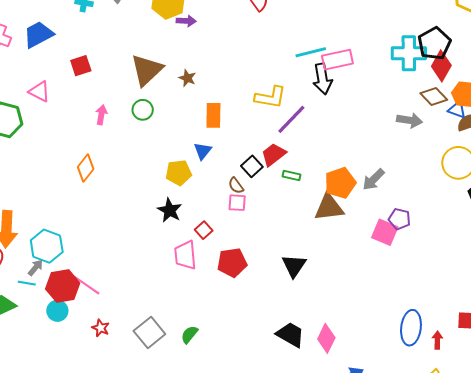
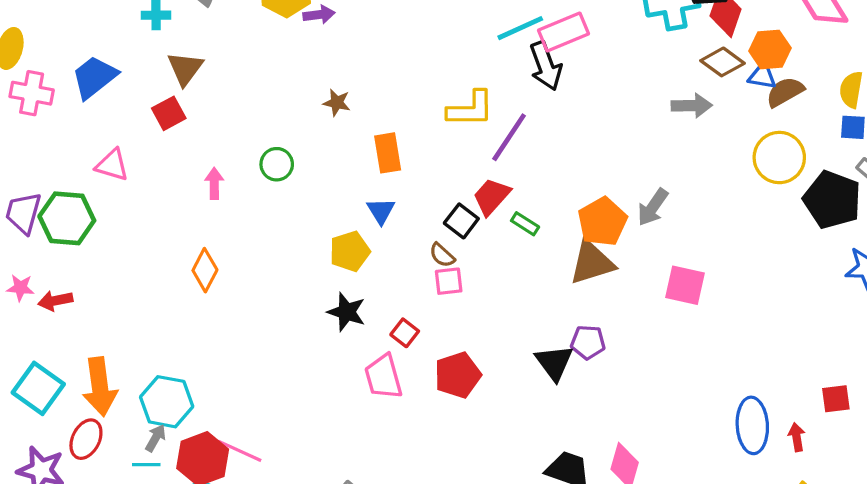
brown triangle: (147, 70) -> (185, 68), moved, size x0.7
green rectangle: (292, 175) -> (525, 224), turned 30
purple pentagon: (399, 219) -> (588, 342), moved

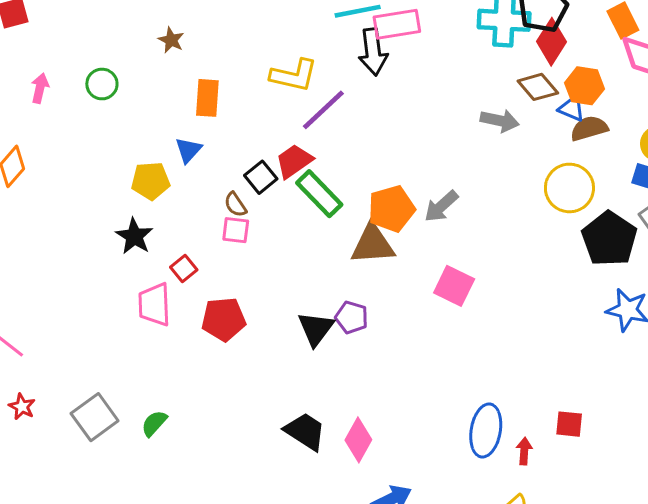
green rectangle: (525, 224) -> (319, 194), size x1.8

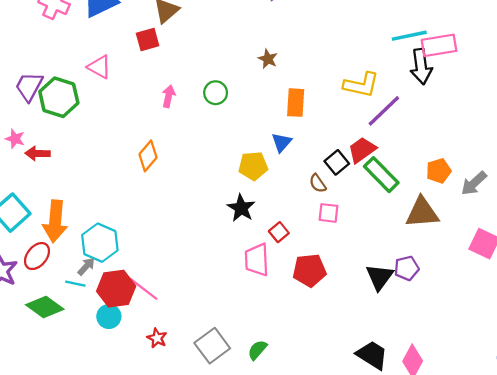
orange pentagon: (391, 209) -> (439, 171), moved, size x0.7
pink square: (236, 230) -> (329, 213), moved
purple pentagon: (352, 317) -> (407, 268), turned -30

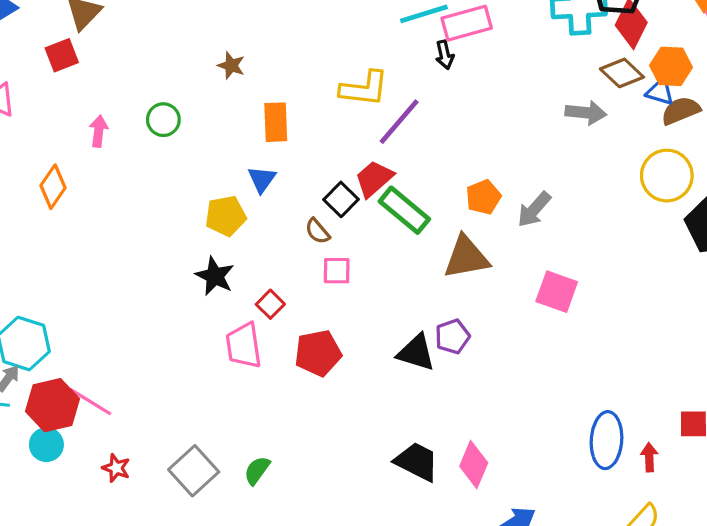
black arrow: (421, 66) -> (445, 55), size x0.6
orange diamond: (148, 156) -> (53, 187), moved
black triangle: (380, 277) -> (416, 352), turned -44

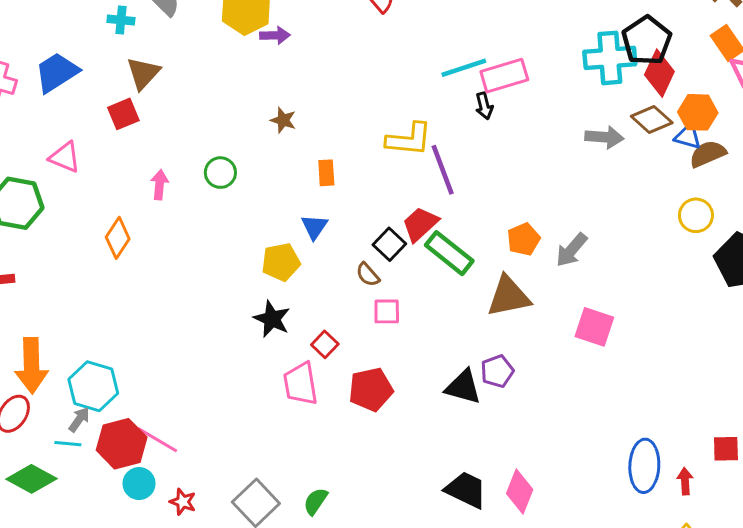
gray arrow: (586, 113) -> (604, 137), moved
orange rectangle: (276, 122) -> (326, 173), size x0.7
purple line: (399, 122) -> (443, 170), turned -60
yellow circle: (667, 176) -> (696, 215), size x0.7
cyan circle: (46, 445) -> (139, 484), moved

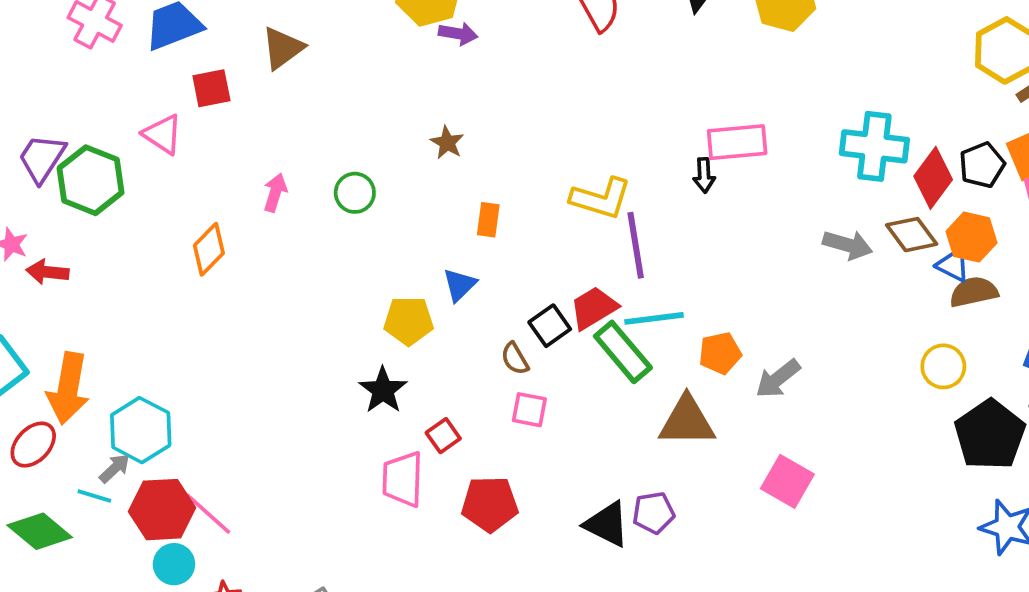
black pentagon: (647, 41) -> (982, 165), moved, size x0.7
cyan line: (464, 68) -> (654, 318), moved
red square: (123, 114) -> (211, 88), moved

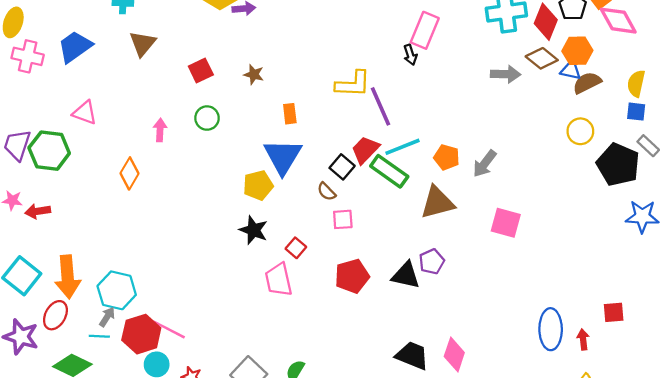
red square: (211, 88) -> (201, 71), moved
pink rectangle: (737, 142) -> (425, 30), turned -48
blue triangle: (460, 285) -> (283, 156), size x1.8
orange pentagon: (720, 353) -> (447, 157), turned -30
red pentagon: (490, 504) -> (352, 276), moved

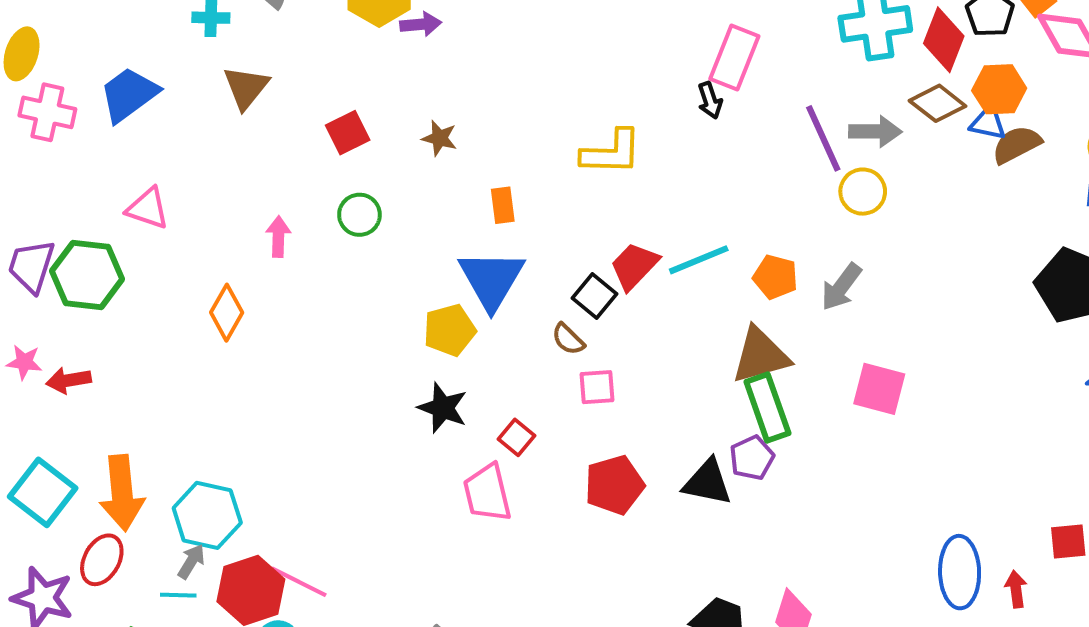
purple line: (381, 106) -> (823, 138), moved
yellow circle: (580, 131) -> (863, 192), moved
green rectangle: (389, 171) -> (767, 408), moved, turned 36

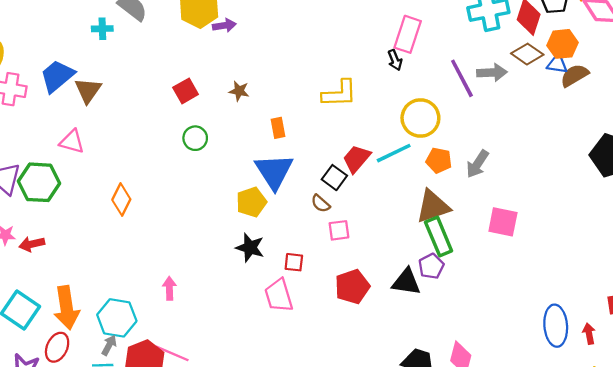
brown triangle: (246, 87) -> (88, 90), moved
yellow circle: (863, 192) -> (420, 118), moved, size x1.4
pink arrow: (278, 237) -> (169, 288), moved
red square: (517, 437) -> (294, 262), turned -30

